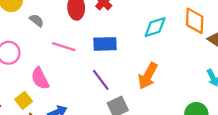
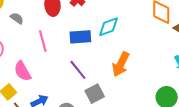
cyan diamond: (155, 27) -> (109, 27), moved
pink line: (64, 47) -> (43, 41), turned 60

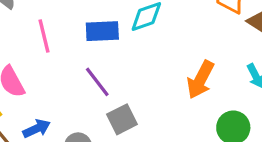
orange arrow: (121, 64) -> (201, 80), moved

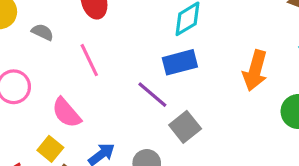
blue rectangle: (102, 31) -> (180, 62), moved

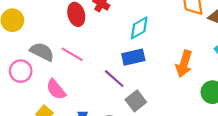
gray semicircle: (43, 32) -> (42, 52), moved, size x1.6
pink line: (89, 60) -> (72, 54), turned -35

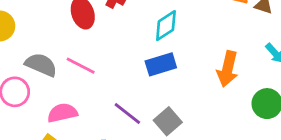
purple line: (114, 79) -> (127, 113), moved
pink semicircle: (56, 89) -> (62, 113), turned 120

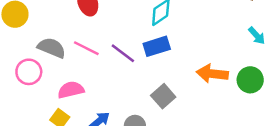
orange arrow: (228, 69) -> (212, 74), moved, turned 84
purple line: (127, 113) -> (123, 53), moved

